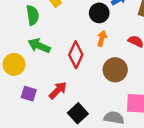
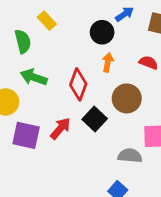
purple square: (29, 94) -> (26, 135), size x1.5
black square: (78, 113) -> (95, 119), moved

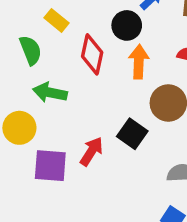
orange arrow: (108, 62) -> (139, 62), size x1.4
red diamond: (78, 84) -> (92, 54), moved

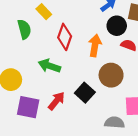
black circle: (127, 25) -> (117, 26), moved
green arrow: (50, 93) -> (49, 66), moved

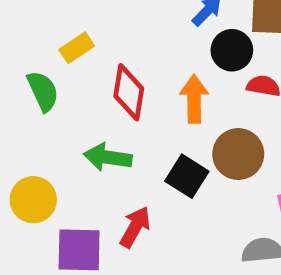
yellow rectangle: (44, 12) -> (77, 48), turned -70
black square: (85, 93) -> (187, 176), moved

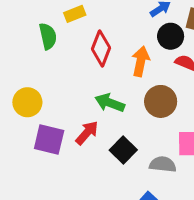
green arrow: (108, 157) -> (110, 103), moved
black square: (187, 176) -> (123, 150), moved

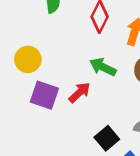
black square: (123, 150) -> (107, 138), moved

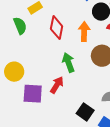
green arrow: (103, 67) -> (68, 62), turned 60

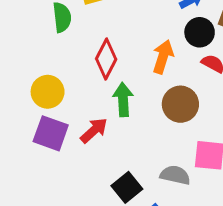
red diamond: (57, 28) -> (106, 59), moved
yellow circle: (14, 72) -> (48, 92), moved

